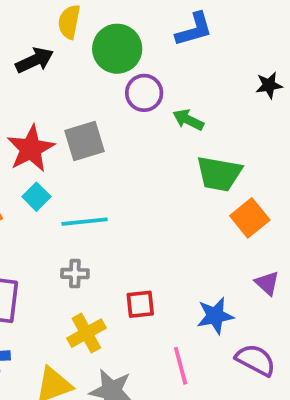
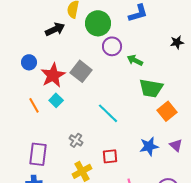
gray square: (85, 141) -> (81, 71), turned -35
cyan line: (85, 222) -> (108, 113), moved, turned 50
gray cross: (75, 274) -> (76, 140), turned 32
blue star: (215, 316) -> (149, 146), moved

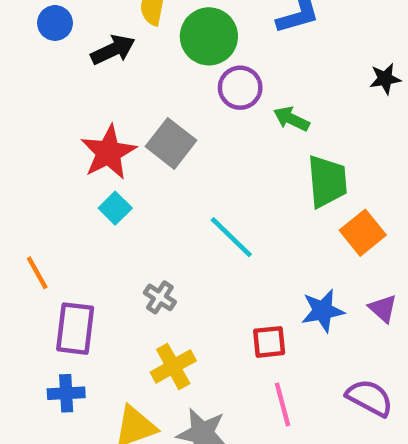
blue circle: (29, 62) -> (55, 23), moved
green trapezoid: (151, 88) -> (327, 181), turned -105
orange line: (34, 105) -> (37, 273), moved
red square: (110, 156) -> (269, 342), moved

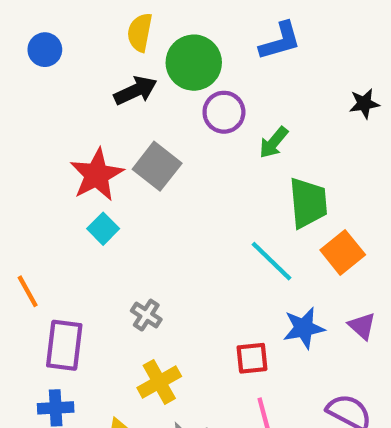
black arrow: (113, 50) -> (135, 91), moved
green arrow: (291, 119) -> (274, 142), turned -76
cyan line: (231, 237) -> (271, 261), moved

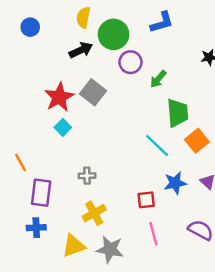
gray cross: (146, 315) -> (87, 176), turned -35

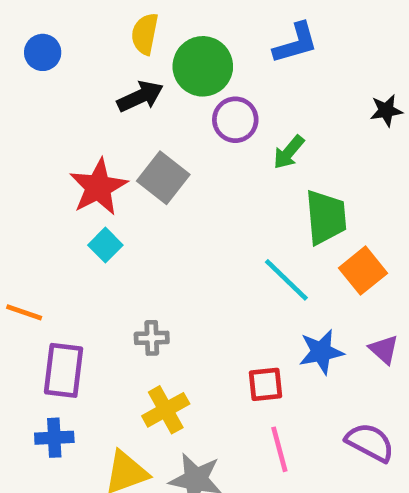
orange line: (21, 162) -> (24, 312), turned -42

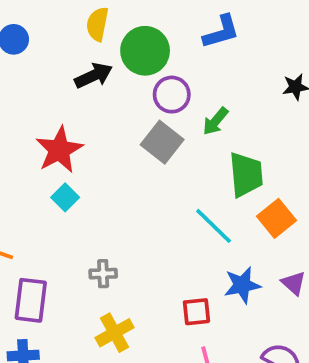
gray square: (163, 178) -> (162, 142), moved

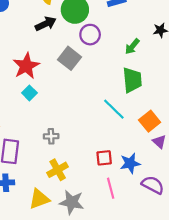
green arrow: (216, 121) -> (132, 46), moved
gray square: (162, 142) -> (69, 58), moved
orange square: (276, 218) -> (150, 121), moved
blue star: (242, 285) -> (130, 163), moved

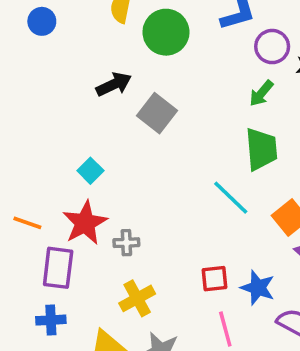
black arrow: (46, 24) -> (114, 84), moved
purple circle: (90, 35) -> (272, 47), moved
red star: (26, 66) -> (85, 223), moved
blue star: (130, 163) -> (258, 288), turned 30

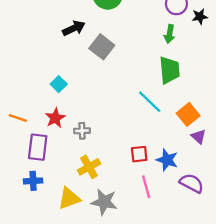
green arrow: (261, 93) -> (169, 34), turned -30
red star: (85, 223) -> (55, 118), size x0.7

